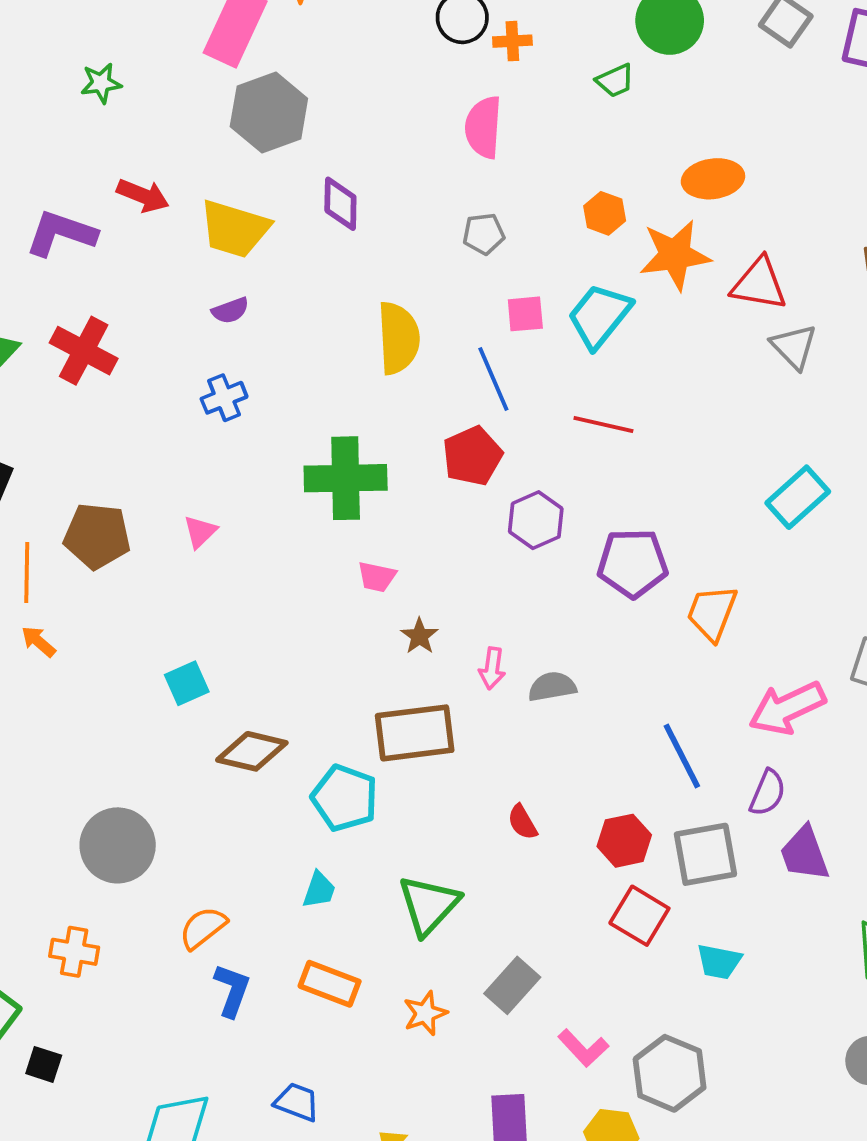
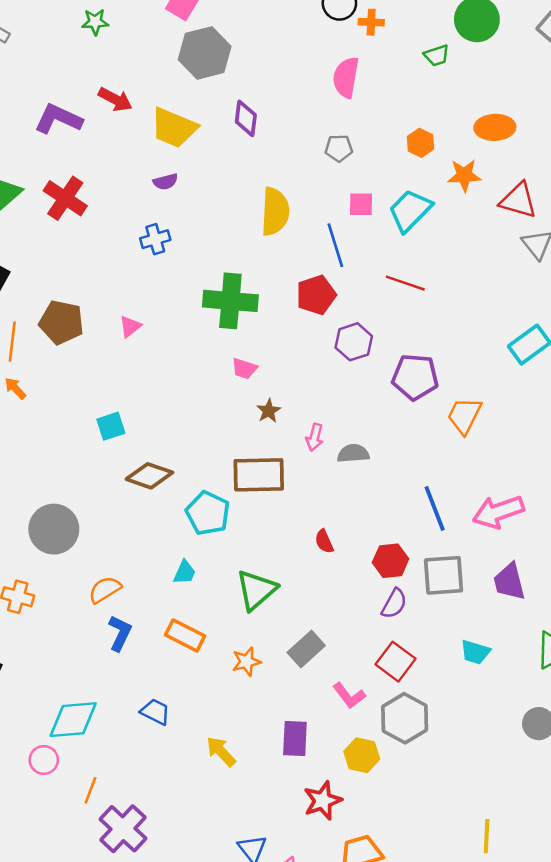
orange star: (675, 255) -> (464, 175), size x0.7
pink arrow: (787, 708) -> (498, 512), moved
purple semicircle: (768, 793) -> (394, 604), moved
red square: (639, 916) -> (395, 662), moved
cyan trapezoid: (719, 962) -> (475, 652), moved

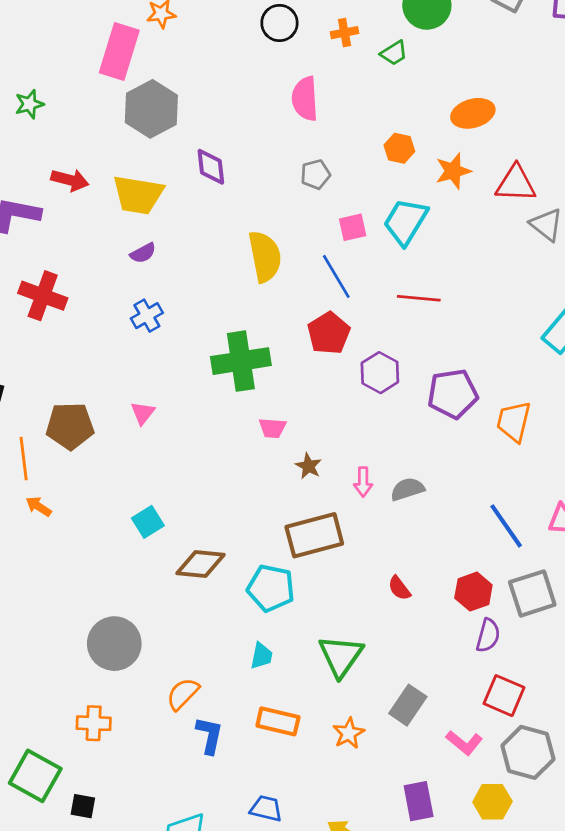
orange cross: (371, 22) -> (344, 33), moved

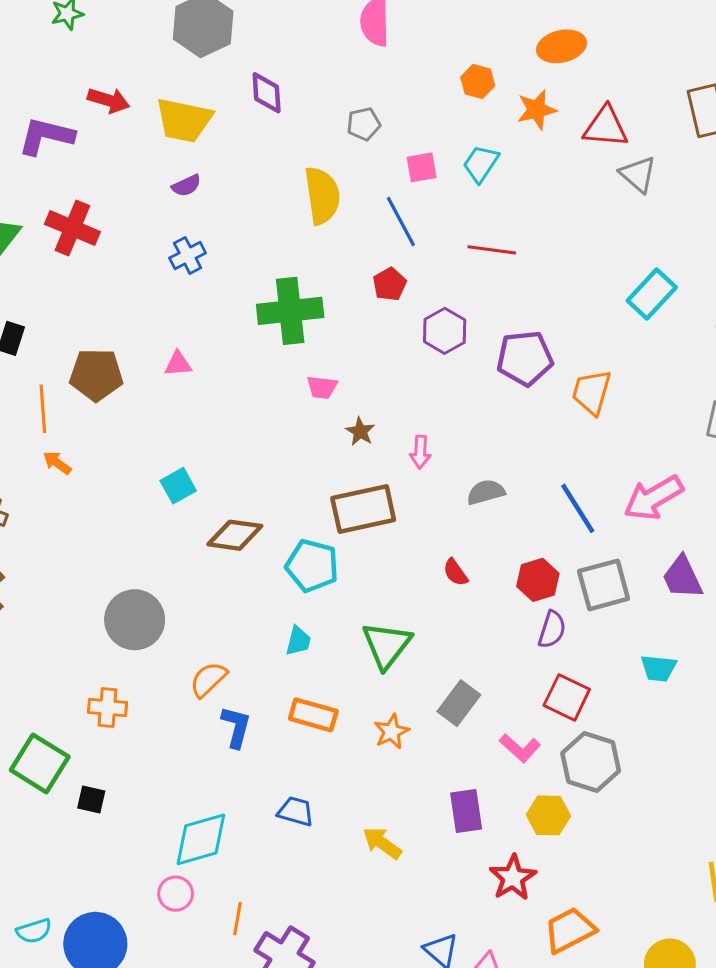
gray pentagon: (315, 174) -> (364, 124), moved
cyan trapezoid: (405, 221) -> (481, 164), size x0.7
red pentagon: (329, 333) -> (390, 284), size x0.7
pink triangle: (143, 413) -> (178, 364), turned 45
gray semicircle: (407, 489) -> (486, 492), moved

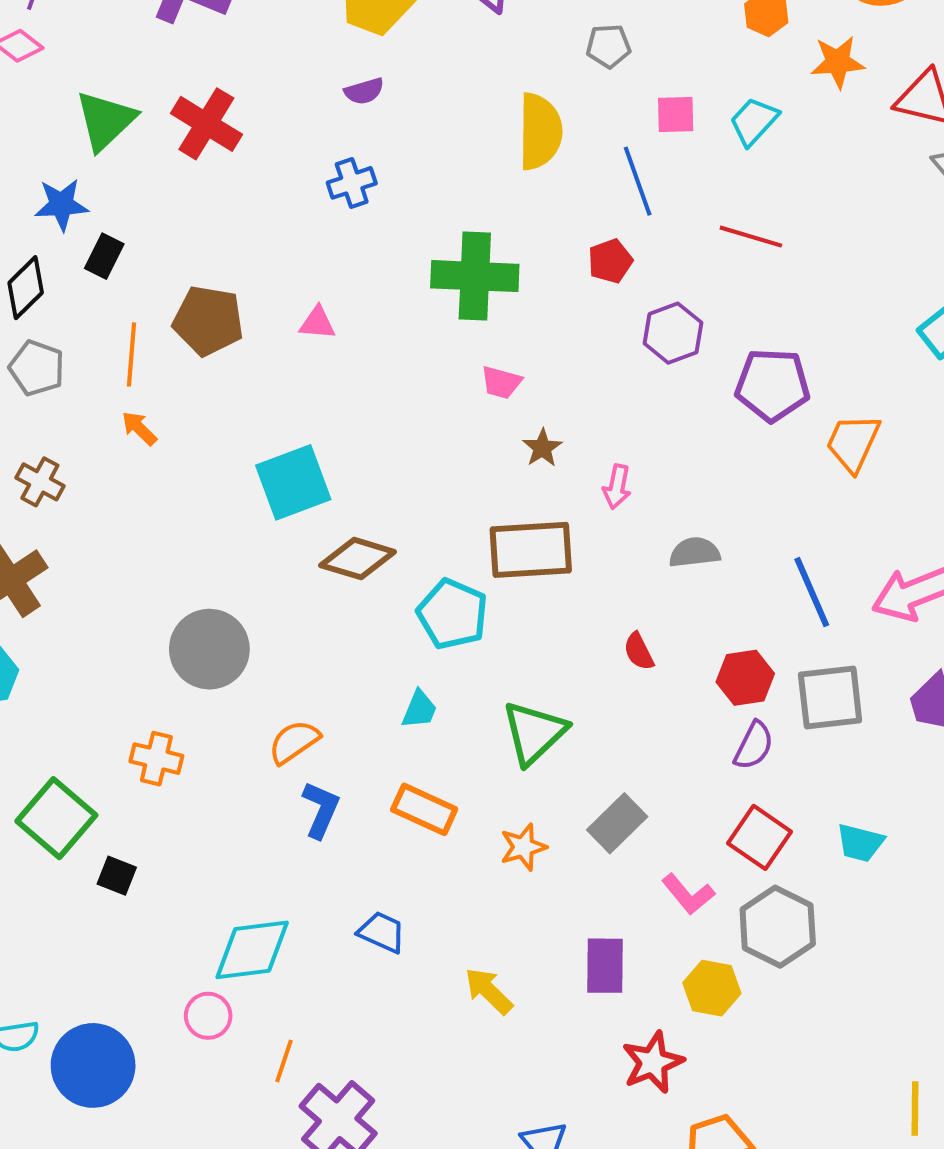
cyan square: (178, 486) -> (293, 482), size x1.6
cyan trapezoid: (658, 668) -> (860, 843), moved

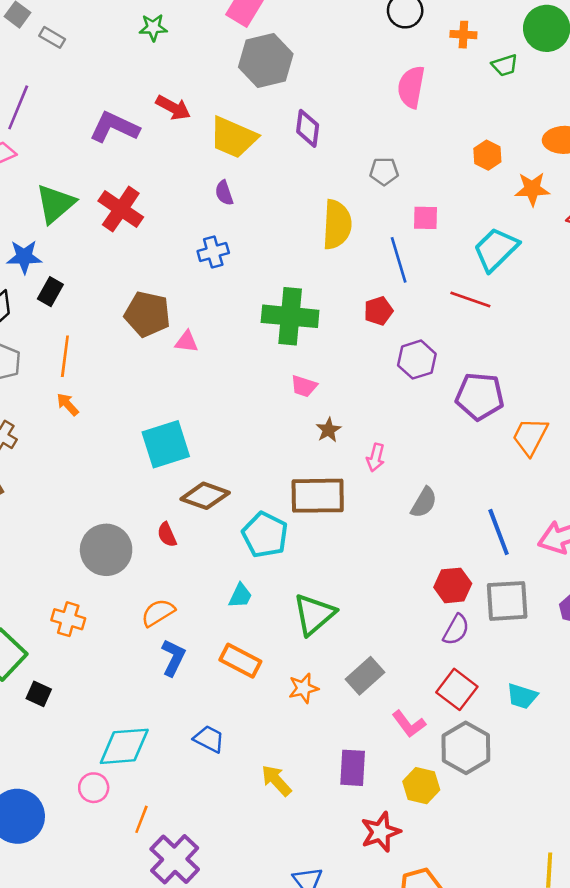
purple semicircle: (364, 91) -> (224, 193), turned 85
cyan trapezoid: (754, 121) -> (496, 249), moved, size x1.4
brown pentagon: (208, 321) -> (147, 314), moved
gray semicircle: (695, 552) -> (424, 503), turned 124
red semicircle: (639, 651) -> (167, 535), moved

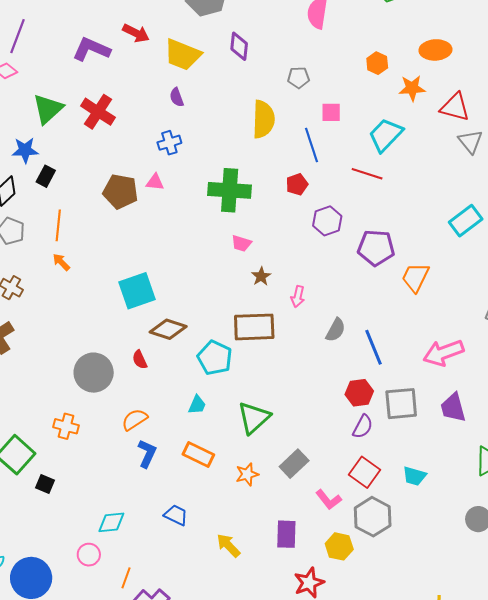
pink triangle: (187, 342) -> (155, 182), moved
blue line: (499, 532) -> (374, 347), moved
cyan diamond: (124, 746) -> (111, 522), size x0.7

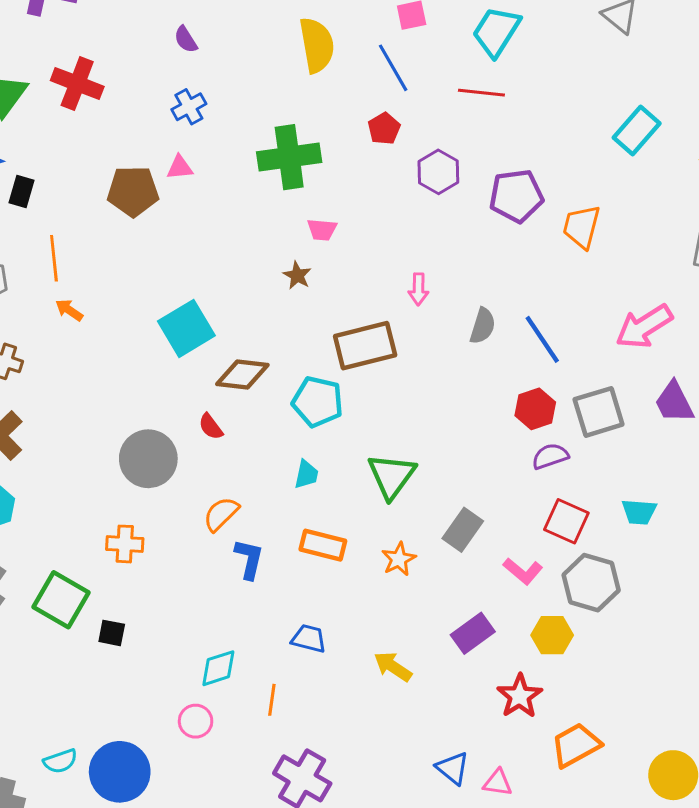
brown star: (261, 276) -> (297, 275), moved
purple semicircle: (363, 427) -> (550, 456), turned -125
purple rectangle: (286, 534) -> (473, 633), turned 64
orange line: (126, 578) -> (272, 700), moved

